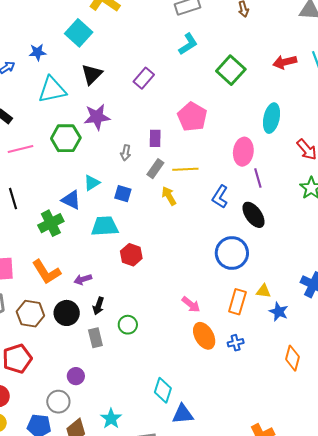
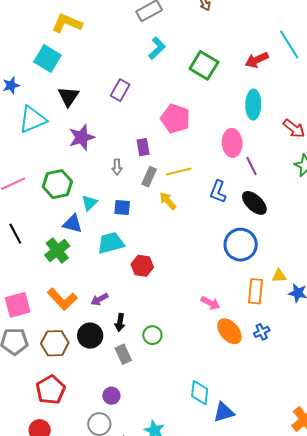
red arrow: (285, 62) -> (257, 60), moved
green hexagon: (66, 138) -> (57, 184), moved

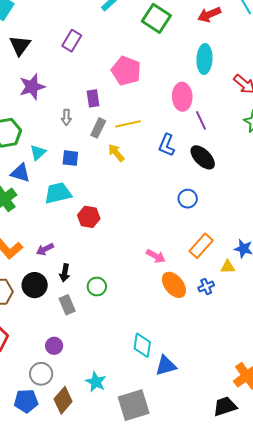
blue circle: (241, 245) -> (188, 199), size x0.6
yellow triangle: (279, 276) -> (228, 267), moved
orange rectangle: (255, 291) -> (201, 246), turned 35

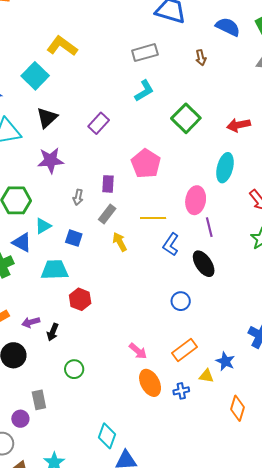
yellow line: (128, 124) -> (153, 218), moved
black arrow: (65, 273) -> (53, 332), moved
gray rectangle: (67, 305) -> (39, 400), moved

